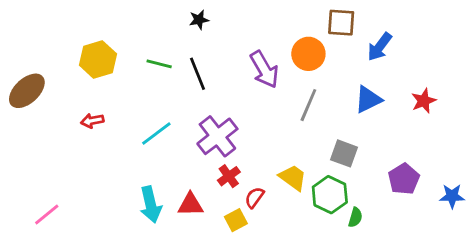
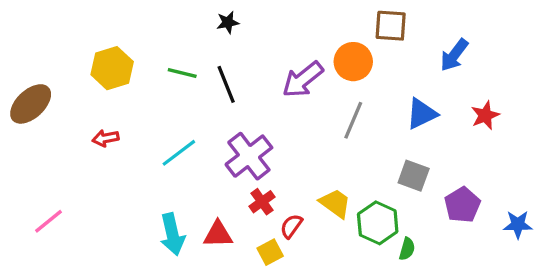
blue arrow: (380, 47) -> (454, 55), moved
purple arrow: (264, 69) -> (303, 79), turned 81
gray square: (344, 153) -> (414, 176), moved
pink line: (47, 215) -> (49, 221), moved

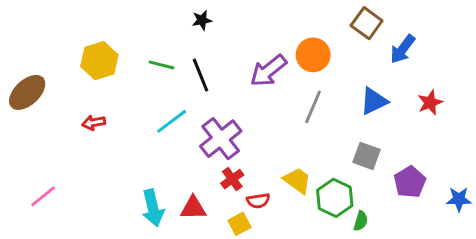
brown square: (391, 26) -> (367, 23), moved, turned 32
cyan line: (179, 153) -> (172, 121), moved
red semicircle: (291, 226) -> (258, 201), turned -135

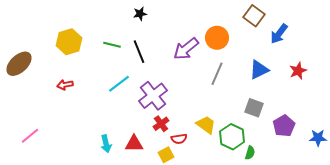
cyan arrow: (153, 208) -> (106, 144), size x0.7

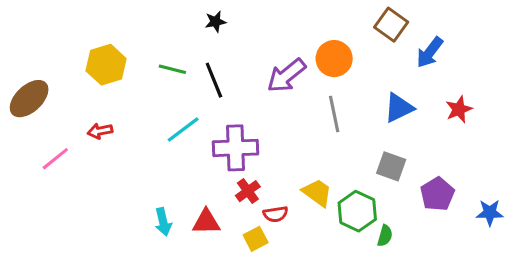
gray line: (217, 74) -> (334, 114), turned -35
purple cross: (153, 96) -> (236, 148), turned 36
pink line: (30, 136) -> (55, 159), moved

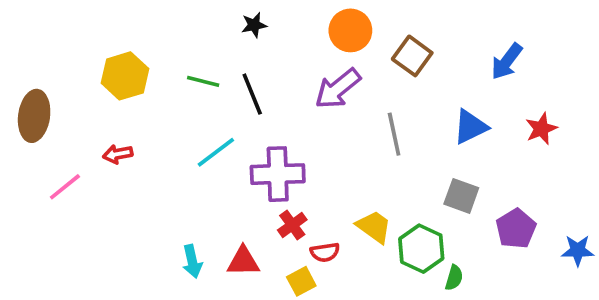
brown square: (391, 25) -> (412, 56), moved
orange circle: (334, 59) -> (350, 30), moved
brown ellipse: (29, 99) -> (34, 116), turned -39

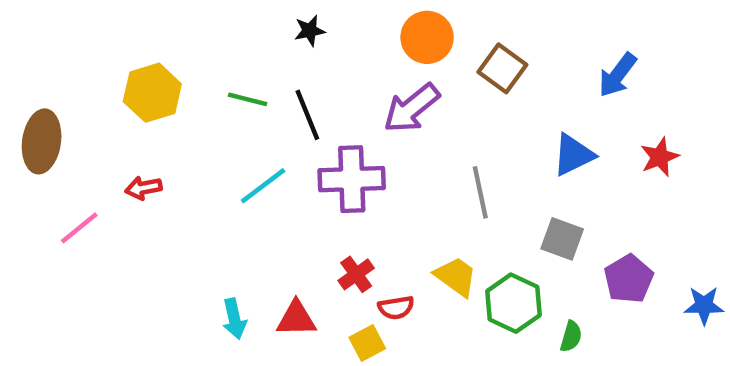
gray line: (394, 134) -> (480, 192), moved
purple cross: (278, 174) -> (352, 179), moved
green semicircle: (454, 278) -> (571, 336), moved

